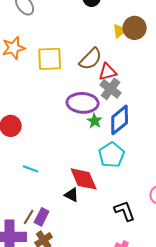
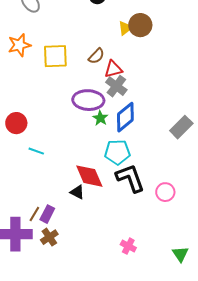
brown semicircle: (91, 59) -> (96, 56), size x0.7
cyan pentagon: (112, 155) -> (117, 152), turned 30
cyan line: (31, 169) -> (36, 151), moved
black L-shape: (125, 211) -> (130, 178), moved, size x1.4

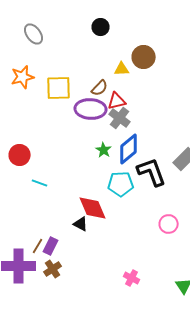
yellow triangle: (125, 28) -> (122, 69), moved, turned 35
purple ellipse: (88, 100) -> (91, 109), moved
black L-shape: (130, 178) -> (152, 172), moved

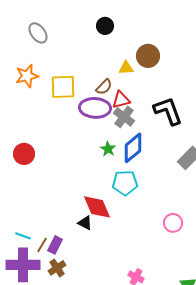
black L-shape: (152, 172) -> (168, 111), moved
cyan line: (40, 183) -> (23, 236), moved

